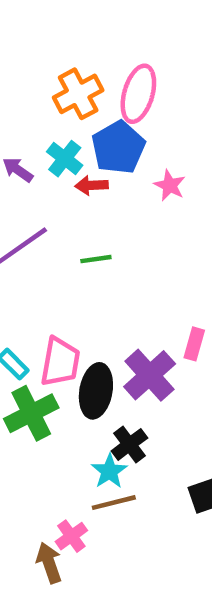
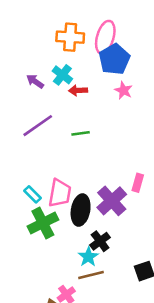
orange cross: (78, 94) -> (70, 37), turned 32
blue pentagon: (118, 147) -> (114, 59), moved

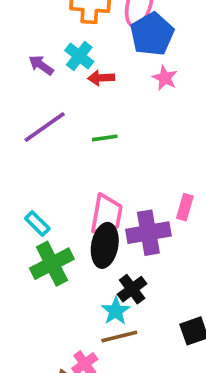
pink trapezoid: (60, 193) -> (107, 214), moved
purple cross: (112, 201) -> (148, 233), turned 32

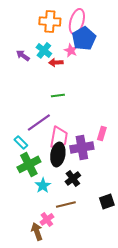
pink star: (165, 78) -> (71, 50), moved
purple line: (45, 127) -> (39, 122), moved
cyan star: (116, 311) -> (43, 185), moved

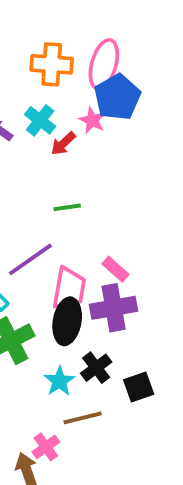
red arrow: (56, 62) -> (63, 144), turned -40
pink rectangle: (102, 133) -> (115, 269), moved, turned -64
cyan star: (43, 185) -> (59, 381), moved
black square: (107, 201) -> (139, 387), moved

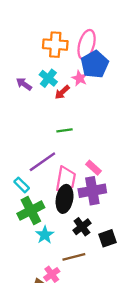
cyan star: (59, 381) -> (45, 235), moved

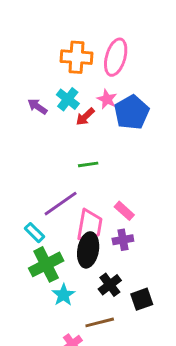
blue pentagon: (95, 64) -> (132, 112), moved
purple cross: (92, 191) -> (123, 240), size x0.6

